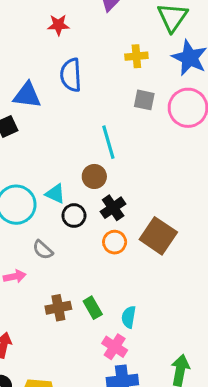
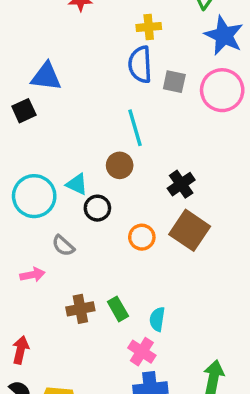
yellow cross: (136, 56) -> (149, 27), moved
blue semicircle: (71, 75) -> (140, 65), moved
black cross: (113, 208) -> (181, 184), moved

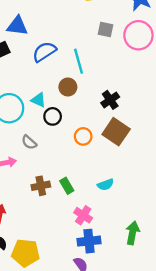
blue semicircle: (140, 65) -> (44, 52), moved, turned 60
cyan semicircle: (157, 319) -> (105, 185), moved, turned -119

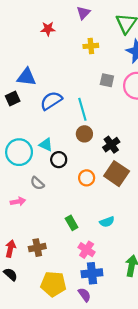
brown circle: (68, 87) -> (84, 134), moved
brown cross: (41, 186) -> (37, 248), moved
yellow pentagon: (26, 253) -> (53, 284), moved

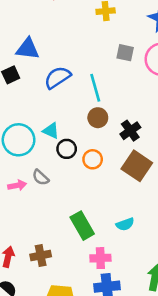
orange circle: (87, 178) -> (93, 159), moved
pink arrow: (18, 201) -> (17, 185), moved
green rectangle: (72, 223) -> (82, 226), size x1.5
pink cross: (87, 250) -> (100, 258), turned -35

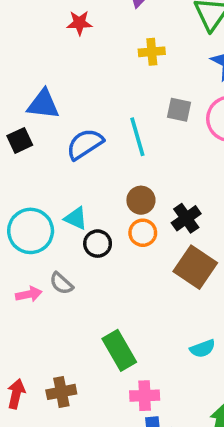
cyan line: (95, 88) -> (137, 137), moved
orange circle: (93, 159) -> (143, 233), moved
cyan semicircle: (125, 224) -> (202, 349), moved

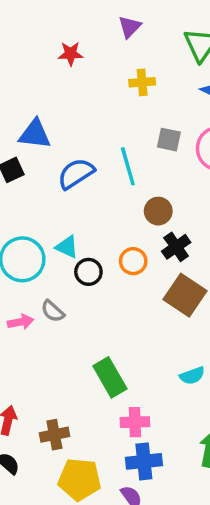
brown circle: (141, 200) -> (158, 211), moved
brown cross: (61, 392) -> (54, 435), moved

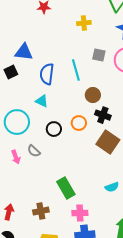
blue semicircle: (76, 173) -> (47, 74), turned -50
cyan triangle: (67, 247) -> (42, 101), moved
black cross: (176, 247) -> (103, 115), turned -35
pink arrow: (20, 322) -> (16, 157), turned 80
brown cross: (54, 435) -> (41, 211), moved

